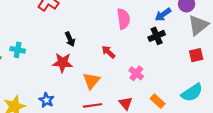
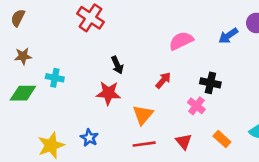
pink semicircle: (123, 19) -> (181, 41), turned -108
black cross: (157, 36) -> (210, 83), moved, turned 35
red arrow: (108, 52) -> (163, 80), turned 88

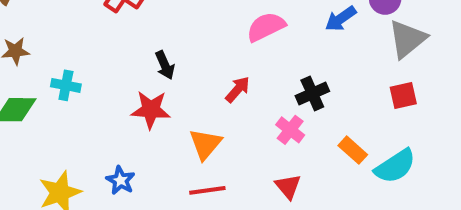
black cross: (210, 83) -> (312, 93), turned -36
orange rectangle: (222, 139) -> (353, 150), moved
red triangle: (184, 142) -> (288, 186), moved

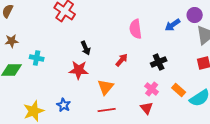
pink semicircle: (266, 27) -> (136, 29), turned -72
pink cross: (290, 130) -> (152, 89), moved

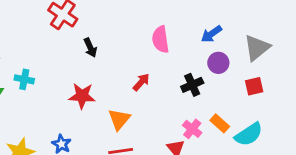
purple circle: (195, 15) -> (218, 63), moved
black arrow: (86, 48) -> (90, 48), moved
pink cross: (152, 89) -> (192, 129), moved

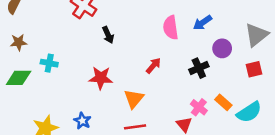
blue arrow: (211, 34) -> (203, 23), moved

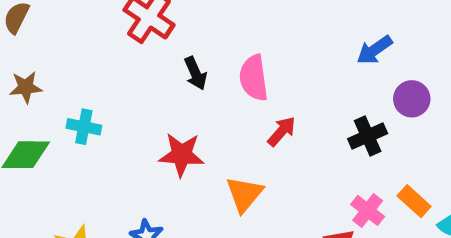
pink semicircle: (171, 28) -> (254, 78), moved

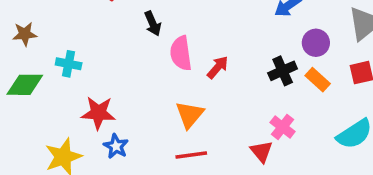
pink semicircle: (254, 78) -> (181, 53), moved
red star: (182, 155) -> (98, 113), moved
orange rectangle: (414, 201) -> (318, 80), moved

